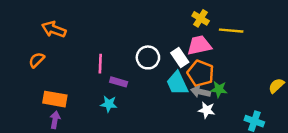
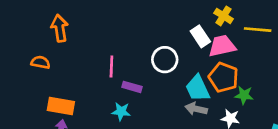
orange arrow: (54, 29) -> (60, 28), turned 60
white rectangle: (180, 57) -> (200, 36), moved
orange semicircle: (37, 60) -> (40, 62), turned 56
gray arrow: (201, 92) -> (196, 109), moved

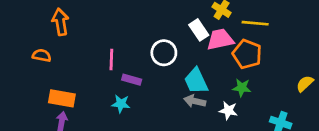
orange pentagon: (224, 77) -> (247, 54), moved

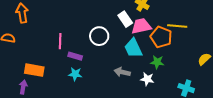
yellow line: (255, 23) -> (177, 26), moved
cyan trapezoid: (196, 81) -> (133, 48), moved
orange rectangle: (62, 98) -> (34, 70), moved
cyan star: (121, 104) -> (75, 74), moved

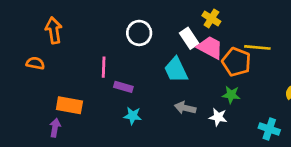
pink trapezoid: (141, 26) -> (210, 47), turned 40
white circle: (99, 36) -> (139, 33), moved
cyan trapezoid: (133, 48) -> (176, 70), moved
cyan star: (75, 74) -> (133, 116), moved

